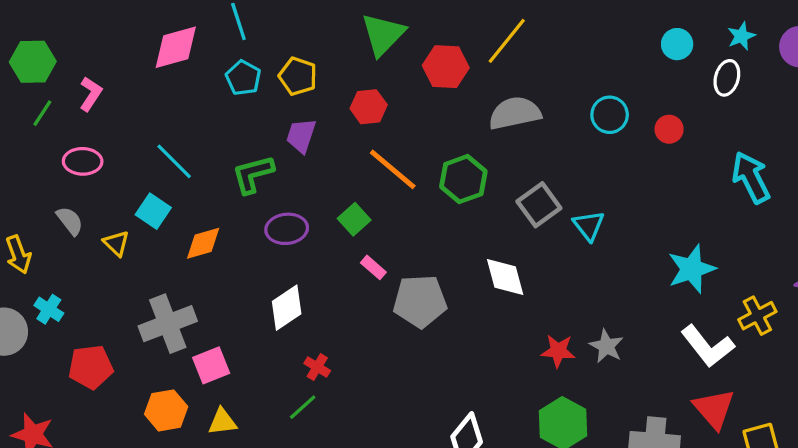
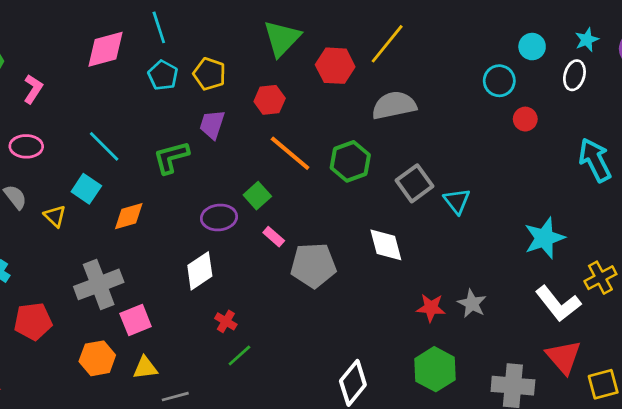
cyan circle: (610, 115) -> (499, 81), moved
purple ellipse: (287, 229) -> (219, 217), moved
green line: (303, 407) -> (239, 356), moved

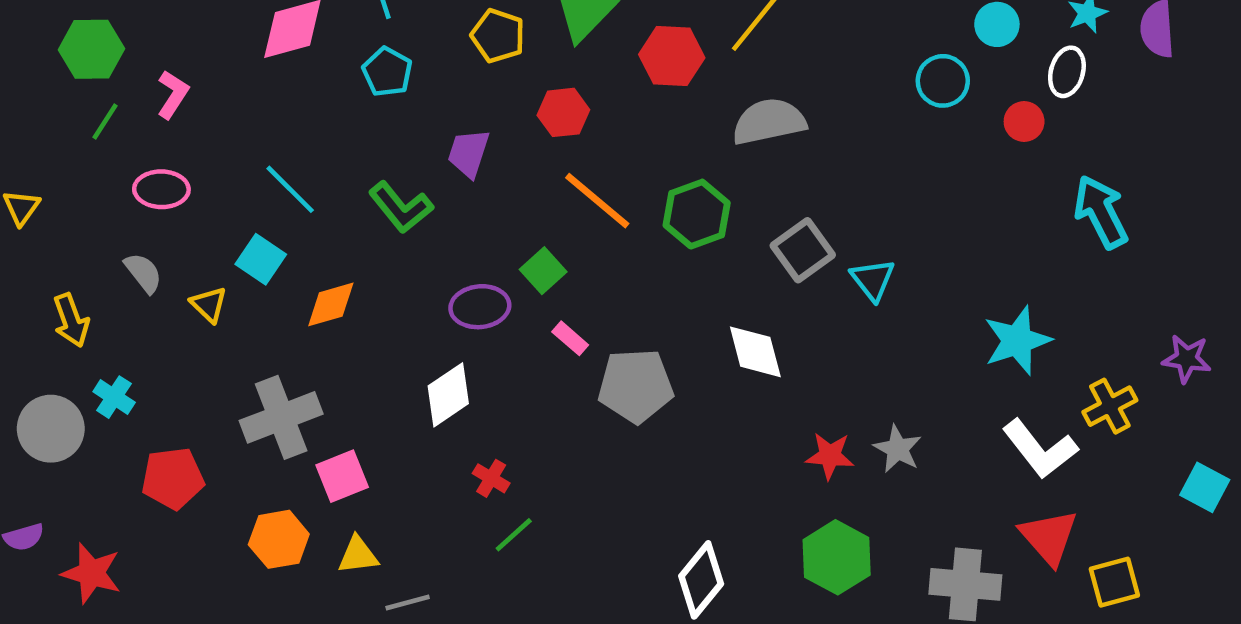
yellow pentagon: (209, 74) -> (498, 36), moved
red circle: (525, 119) -> (1024, 122), moved
green L-shape: (171, 157) -> (401, 207), turned -114

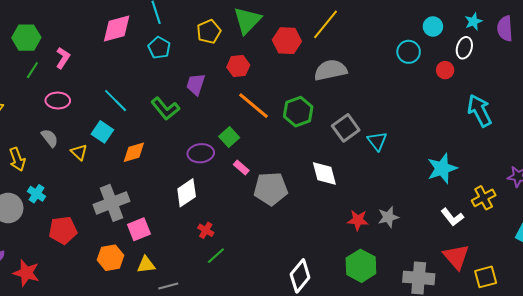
yellow pentagon: (498, 36) -> (209, 32), turned 30
gray star: (898, 449) -> (388, 217), turned 30
white L-shape: (1040, 449) -> (452, 217), size x0.7

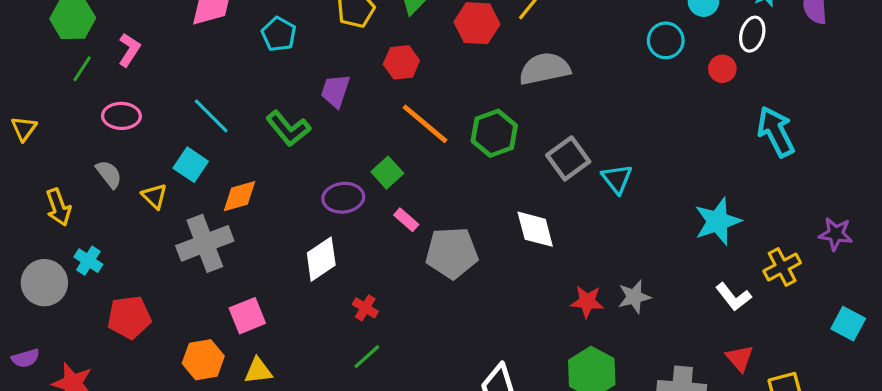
gray cross: (112, 203) -> (205, 243), moved
red cross: (206, 230) -> (365, 308), moved
red triangle: (456, 257) -> (740, 358), size x0.7

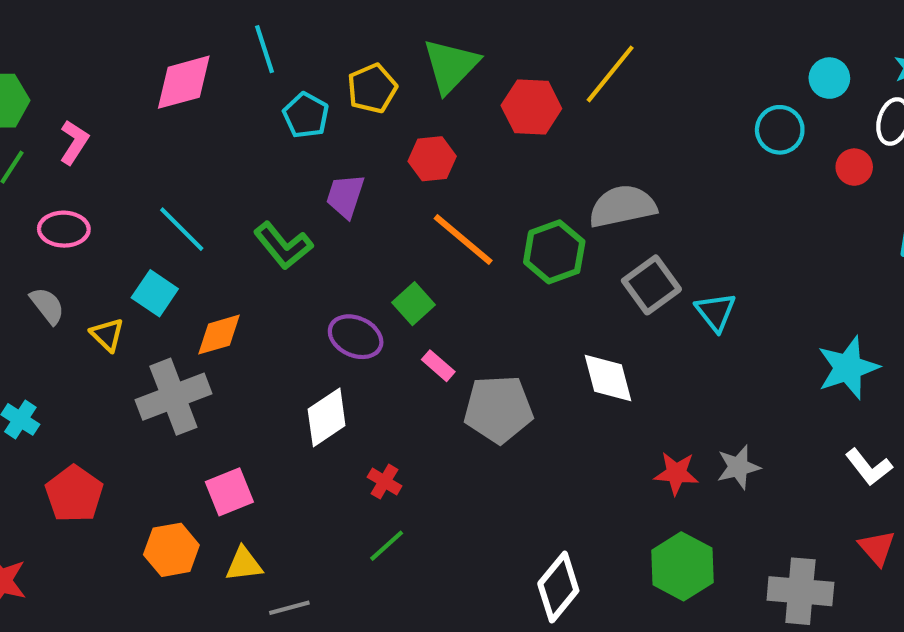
cyan pentagon: (279, 34) -> (306, 115), moved
gray semicircle: (545, 69) -> (622, 206), moved
purple ellipse: (343, 198) -> (356, 337), turned 30
red pentagon: (129, 317) -> (74, 494), turned -30

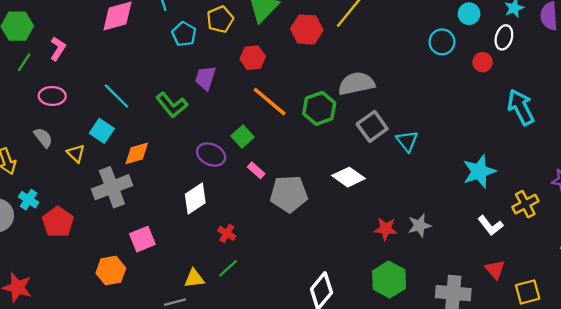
white diamond: (608, 378) -> (348, 177), turned -40
red pentagon: (74, 494) -> (58, 222), moved
yellow triangle: (244, 564) -> (194, 278), moved

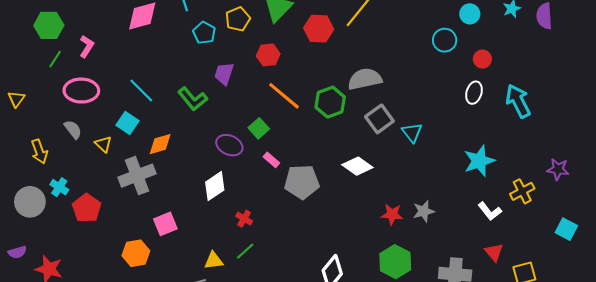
white ellipse: (504, 37) -> (474, 93), moved
pink ellipse: (52, 96) -> (81, 91), size x1.4

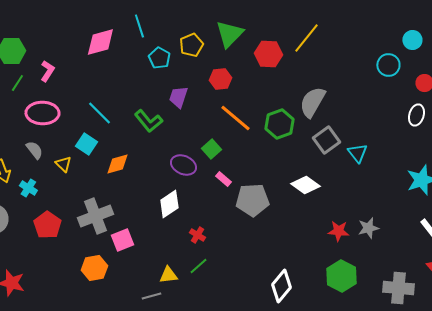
gray semicircle: (365, 79) -> (312, 102), turned -48
gray cross: (137, 176) -> (95, 216), moved
cyan cross: (59, 187) -> (28, 188), moved

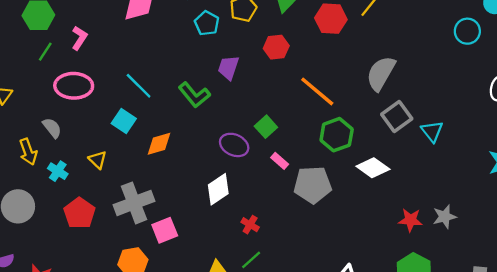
orange line: (235, 118) -> (317, 91), moved
green hexagon: (279, 124) -> (337, 135), moved
gray semicircle: (34, 150) -> (52, 128), moved
yellow triangle: (63, 164) -> (98, 160), moved

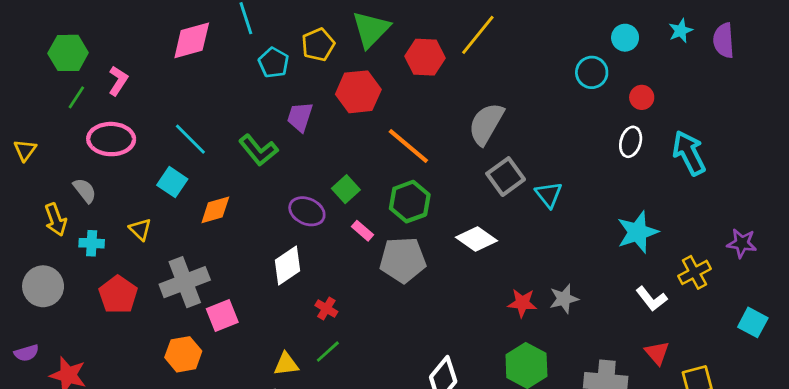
red hexagon: (276, 47) -> (358, 92), size x1.4
green hexagon: (337, 135) -> (410, 202), moved
cyan cross: (58, 171) -> (92, 243), turned -30

